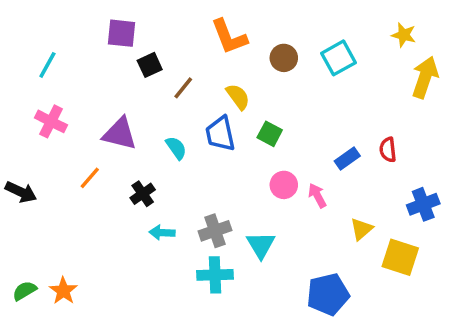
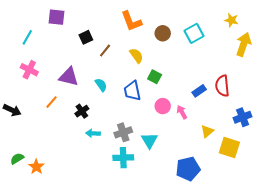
purple square: (121, 33) -> (57, 17), moved
blue trapezoid: (220, 134) -> (132, 91), moved
red semicircle: (388, 150) -> (222, 86), size x1.5
green semicircle: (24, 291) -> (17, 159), moved

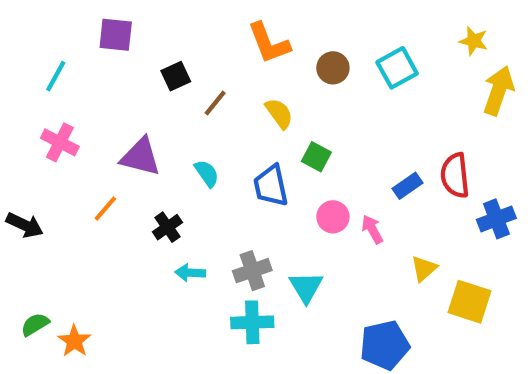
blue cross: (243, 117) -> (496, 219), moved

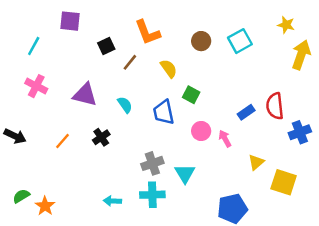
orange L-shape: (269, 43) -> (147, 32), moved
orange line: (105, 209) -> (62, 141), moved
cyan arrow: (190, 273) -> (112, 201), moved

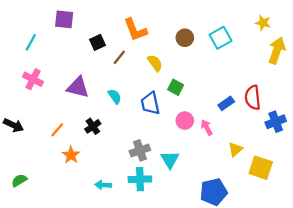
orange star: (45, 206) -> (71, 155), moved

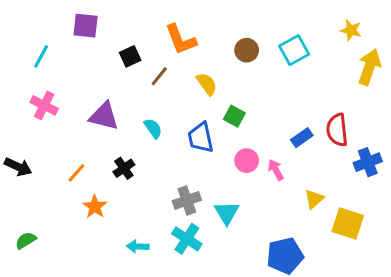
cyan cross: (140, 179) -> (187, 239), turned 35

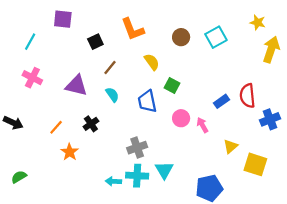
brown line: (159, 76) -> (110, 68), moved
cyan triangle: (227, 213) -> (164, 170), moved
cyan cross: (187, 239) -> (137, 176), turned -30
cyan arrow: (138, 246) -> (113, 181), moved

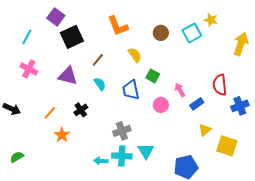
purple square: (63, 19) -> (56, 17), turned 30
yellow star: (258, 23) -> (211, 20), moved
black square: (95, 42) -> (72, 37), moved, size x1.6
blue rectangle: (222, 101) -> (197, 104), moved
pink arrow: (202, 125) -> (180, 90), moved

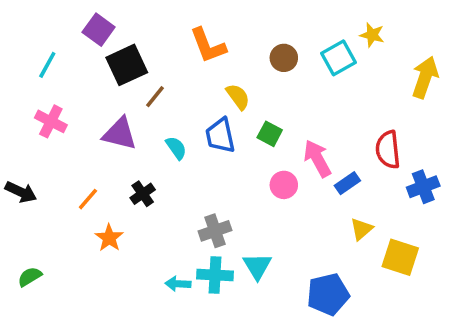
brown line: (98, 60) -> (155, 97), moved
blue trapezoid: (131, 90) -> (220, 136), moved
pink arrow: (180, 90) -> (317, 158), size x1.5

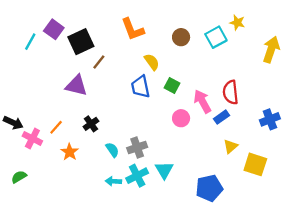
purple square: (99, 30) -> (54, 29), moved
pink cross: (51, 121) -> (32, 138), moved
cyan semicircle: (176, 148) -> (112, 150), moved
red semicircle: (388, 150) -> (231, 92), moved
cyan cross: (215, 275) -> (137, 176), turned -30

